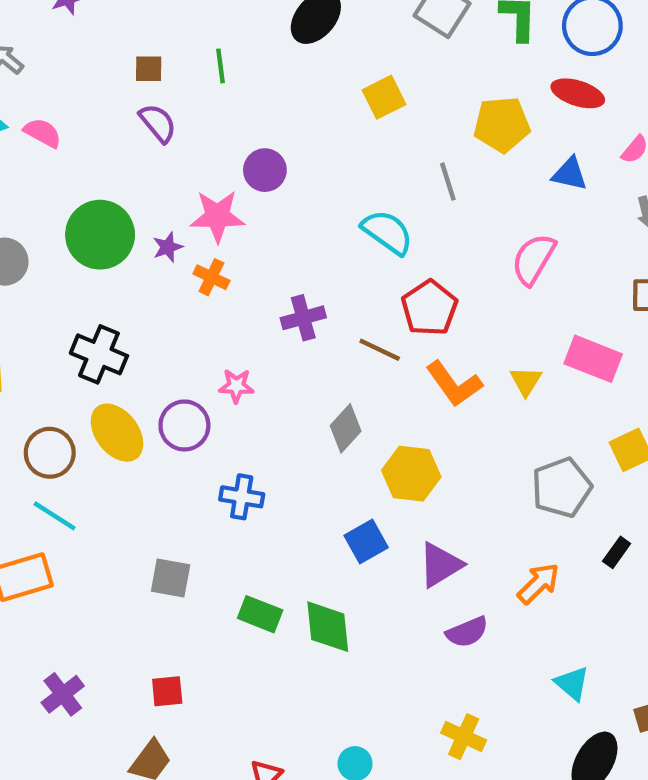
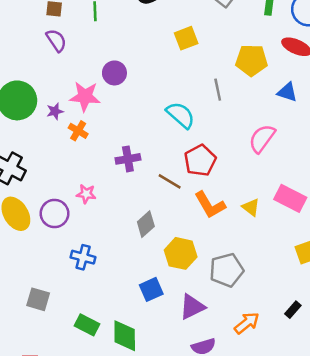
yellow triangle: (526, 381) -> (251, 207), turned -30
gray pentagon: (562, 488) -> (227, 270), moved

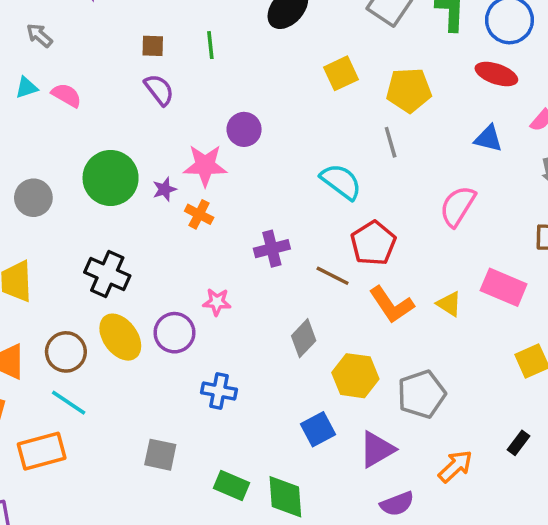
yellow pentagon: (252, 60) -> (409, 90), moved

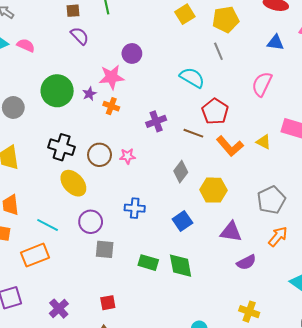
purple circle: (174, 333) -> (91, 222), moved
brown circle: (66, 352) -> (100, 155), moved
gray pentagon: (422, 394) -> (271, 200), moved
blue square: (318, 429) -> (182, 221), moved
purple triangle: (377, 449) -> (231, 232), turned 45

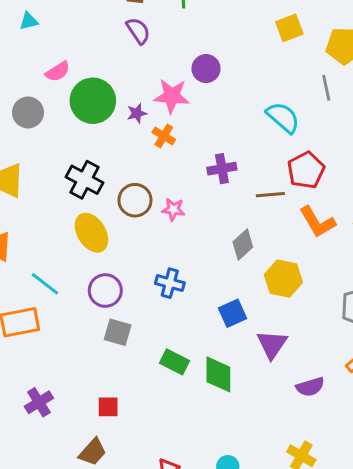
pink semicircle: (26, 45) -> (58, 72), moved, turned 114
brown line: (193, 133) -> (270, 195), turned -36
purple triangle: (231, 232) -> (272, 344), moved, turned 45

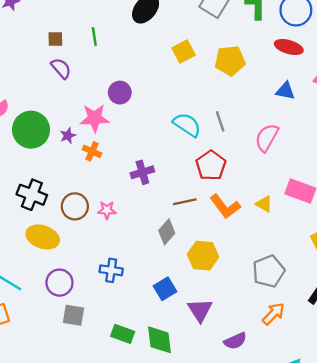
gray line: (326, 88) -> (220, 121), moved
brown line: (270, 195) -> (185, 202), moved
yellow ellipse: (91, 233) -> (43, 237), turned -32

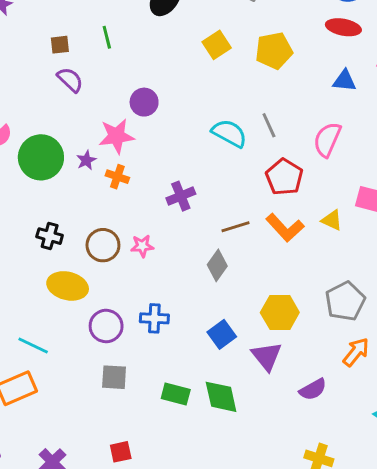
red pentagon: (211, 165) -> (284, 177), moved
black cross: (32, 195) -> (50, 236), size x0.7
yellow hexagon: (203, 256) -> (280, 312), moved
purple circle: (59, 283) -> (106, 326), moved

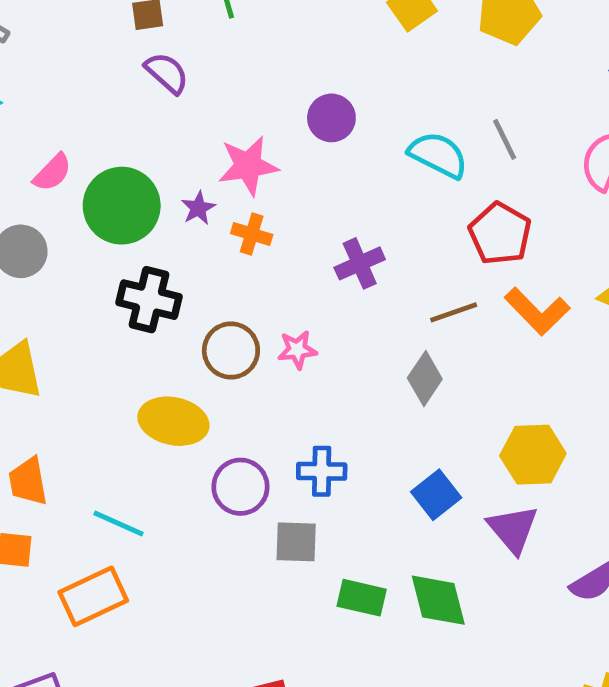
purple circle: (144, 102) -> (331, 118), moved
red pentagon: (284, 177) -> (500, 234), moved
black cross: (50, 236) -> (149, 300), moved, size x1.4
gray square: (114, 377) -> (296, 542), moved

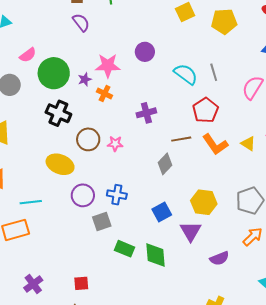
cyan line: (118, 523) -> (31, 202), turned -40
gray square: (296, 542) -> (102, 222), turned -30

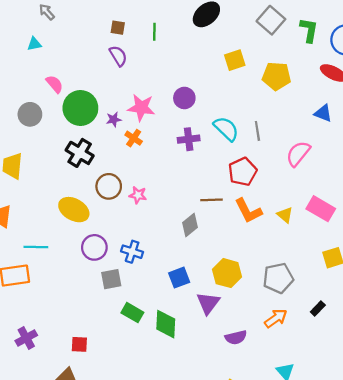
pink semicircle: (28, 55) -> (55, 84), turned -102
purple cross: (146, 113) -> (189, 139), moved

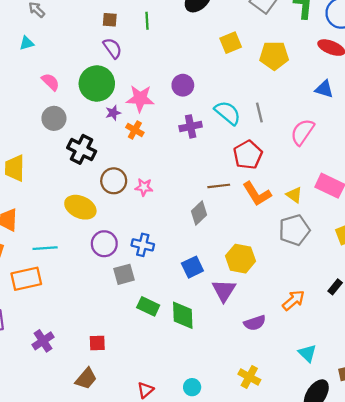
green circle: (80, 108) -> (97, 83), moved
gray circle: (30, 114) -> (54, 118), moved
gray pentagon: (278, 278) -> (294, 230), moved

